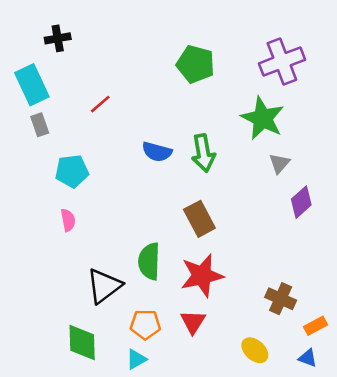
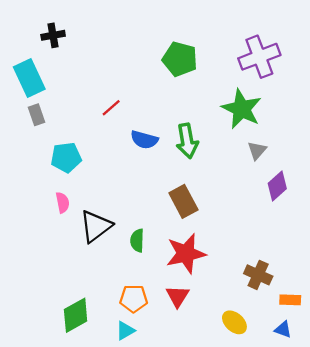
red line: (100, 104) -> (111, 108), moved
green semicircle: (149, 261) -> (137, 241), size x0.7
black triangle: (104, 286) -> (96, 226), moved
orange rectangle: (315, 326) -> (290, 300), turned 30
green diamond: (82, 342) -> (76, 315), turned 63

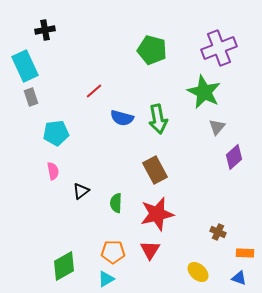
black triangle: (96, 226) -> (81, 191), size x0.6
brown cross: (258, 275) -> (218, 232), size x0.7

